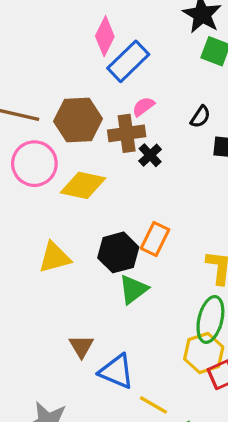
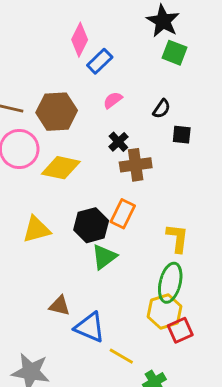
blue rectangle: (128, 61) -> (100, 61), size x0.7
brown cross: (127, 133) -> (136, 165), moved
brown triangle: (81, 346) -> (59, 306), turned -45

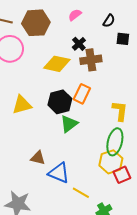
yellow diamond: (61, 168) -> (57, 64), moved

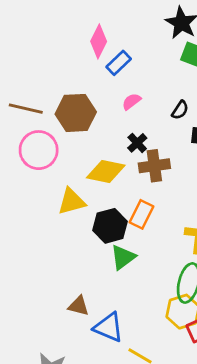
yellow triangle: (22, 105) -> (71, 202), moved

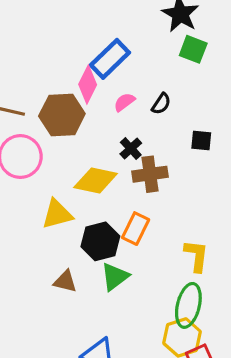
pink diamond: (99, 41) -> (88, 84), moved
blue rectangle: (119, 63) -> (110, 59), size x1.4
black semicircle: (180, 110) -> (161, 104), moved
brown triangle: (79, 306) -> (65, 281), moved

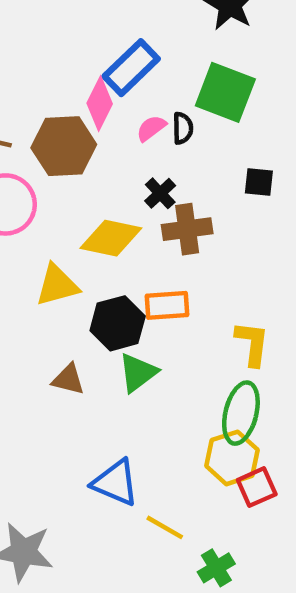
green square: (193, 49) -> (225, 92), moved, size x1.5
black semicircle: (161, 104) -> (183, 128), moved, turned -35
orange rectangle: (136, 229) -> (167, 305), turned 60

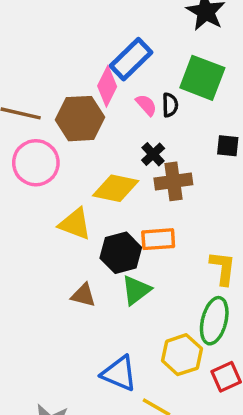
pink semicircle: (151, 128) -> (146, 105), turned 85
yellow triangle: (57, 285) -> (75, 224), turned 36
yellow hexagon: (232, 458) -> (182, 355), moved

